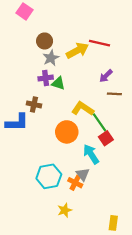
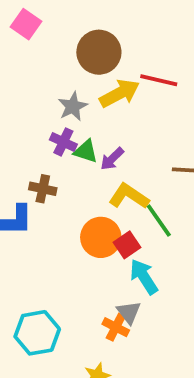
brown circle: (45, 41) -> (99, 52), moved, size x1.5
purple arrow: (106, 76) -> (112, 159), moved
purple cross: (46, 78) -> (63, 142), turned 32
red square: (106, 138) -> (127, 245), moved
cyan hexagon: (49, 176) -> (37, 333), moved

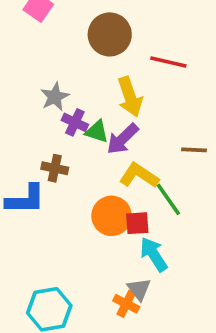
yellow arrow: (120, 93) -> (130, 97), moved, turned 99
gray star: (73, 106) -> (55, 97), moved
purple arrow: (112, 159) -> (123, 139), size x1.4
red square: (127, 245) -> (137, 223), turned 30

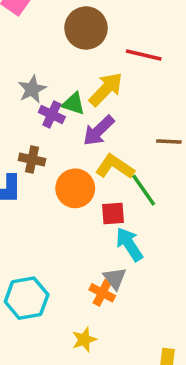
yellow arrow: (130, 97) -> (106, 89), turned -117
green triangle: (97, 132) -> (73, 104), moved
orange circle: (112, 216) -> (75, 188), moved

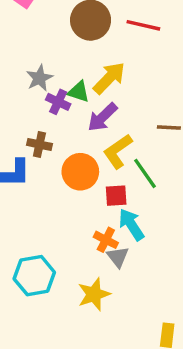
red line: (144, 55) -> (143, 25), moved
yellow L-shape: (115, 167) -> (118, 151), turned -69
orange cross: (102, 293) -> (106, 240), moved
yellow star: (84, 340) -> (94, 294), moved, size x1.4

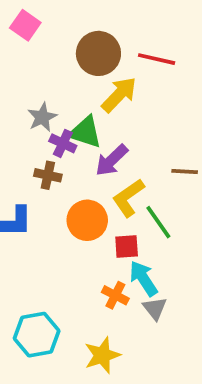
yellow arrow: (109, 78) -> (119, 95), moved
green triangle: (79, 92) -> (85, 132), size x1.4
brown cross: (39, 144) -> (48, 175), moved
gray triangle: (118, 257) -> (155, 308), moved

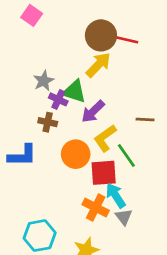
brown circle: (98, 53) -> (101, 35), moved
red square: (127, 247) -> (104, 173), size x1.5
orange cross: (115, 295) -> (96, 208), size x1.4

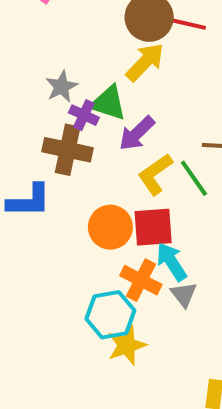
brown cross: (48, 122) -> (68, 150), size x1.6
orange circle: (76, 154) -> (110, 227), moved
green line: (126, 155) -> (194, 178), moved
cyan hexagon: (40, 236) -> (110, 315), moved

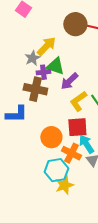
yellow arrow: (145, 62) -> (46, 46), moved
purple cross: (84, 115) -> (43, 72), turned -32
orange circle: (110, 227) -> (51, 137), moved

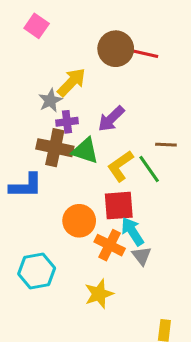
green triangle: (55, 66) -> (85, 151), moved
purple arrow: (69, 81) -> (111, 119), moved
cyan hexagon: (56, 170) -> (37, 271), moved

